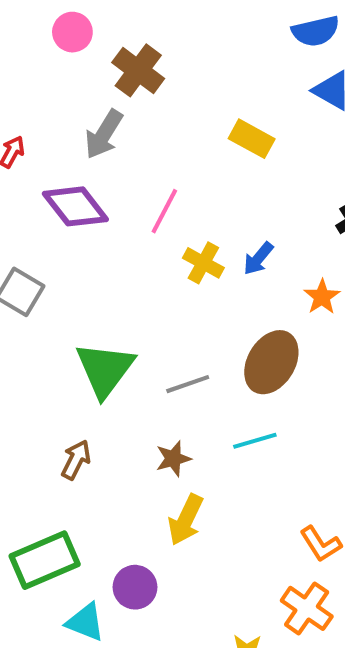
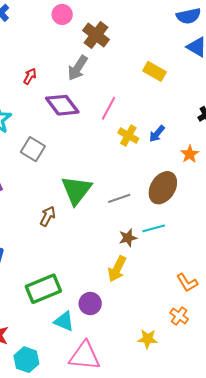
brown star: (173, 459) -> (128, 238), moved
brown arrow: (76, 460) -> (48, 216), moved
orange cross: (307, 608) -> (179, 316), size x0.7

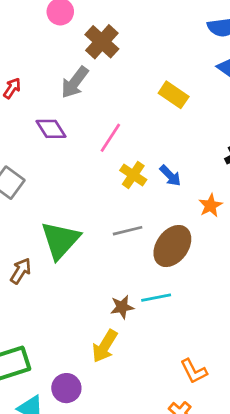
purple diamond: (62, 105) -> (51, 129), size x0.7
blue arrow: (157, 134) -> (170, 176), turned -90
gray line: (119, 198) -> (128, 231), moved

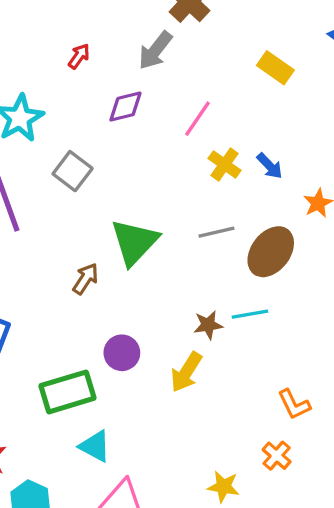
purple diamond: (51, 129) -> (125, 107), turned -72
purple circle: (66, 388) -> (122, 353), moved

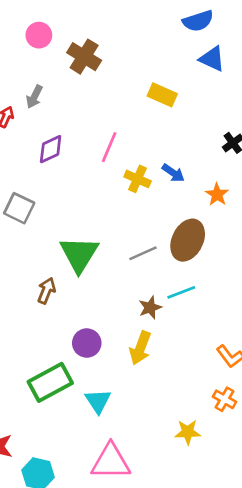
gray arrow: (155, 50) -> (34, 97), moved, size x0.7
gray line: (216, 232) -> (143, 253), moved
cyan triangle: (95, 446) -> (98, 401), moved, turned 40

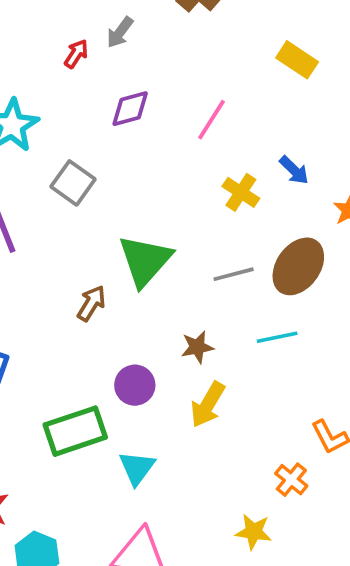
yellow cross: (138, 179) -> (241, 192), moved
brown star: (150, 307) -> (197, 347), moved
orange cross: (225, 399) -> (291, 480), moved

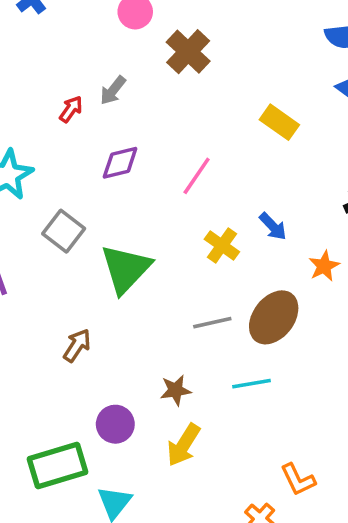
green triangle: (145, 260) -> (126, 269), moved

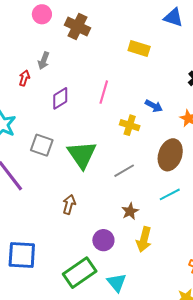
gray line: (212, 323) -> (124, 171), moved

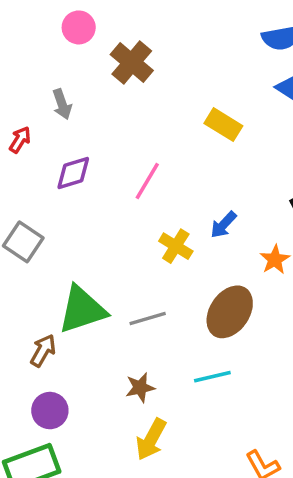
gray arrow: (44, 61) -> (62, 104), turned -54
red arrow: (24, 78) -> (20, 140), moved
blue arrow: (154, 106) -> (223, 225), turned 90
green triangle: (82, 155) -> (82, 310), moved, turned 32
purple circle: (103, 240) -> (50, 411), moved

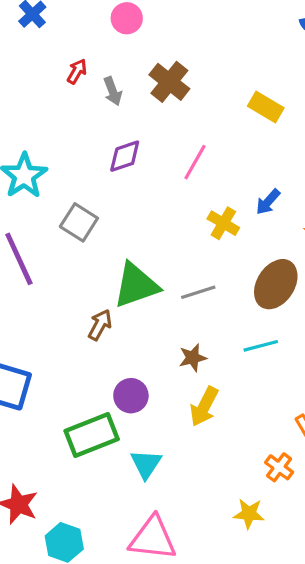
brown cross: (132, 62) -> (169, 82), moved
red arrow: (20, 140) -> (77, 71), moved
purple circle: (50, 411) -> (131, 396), moved

